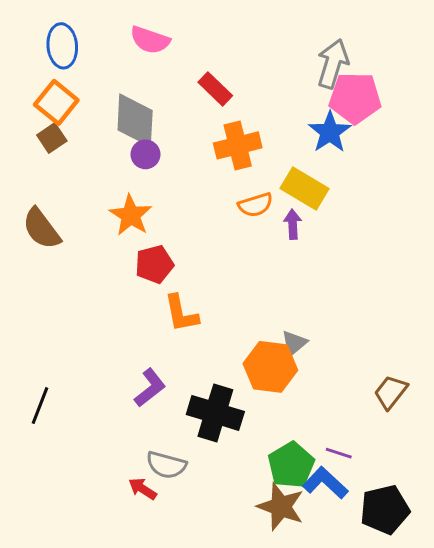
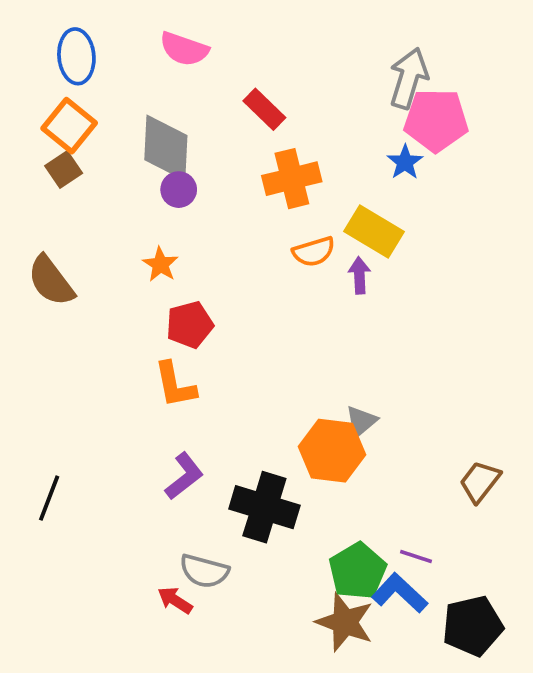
blue star: (330, 132) -> (405, 162), size x0.7
orange star: (131, 215) -> (160, 264), size x0.7
orange L-shape: (181, 313) -> (175, 385), moved

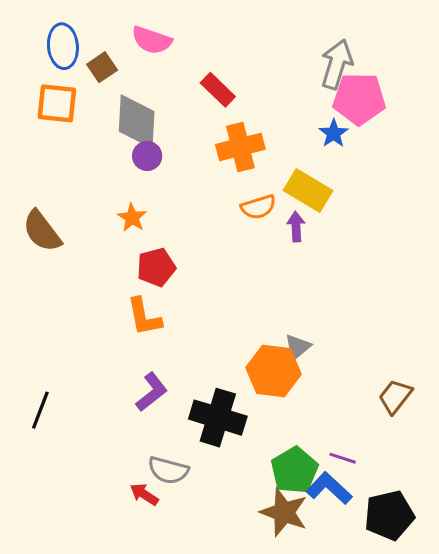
orange square: (69, 126) -> (57, 103), turned -33
brown square: (64, 169) -> (102, 67), moved

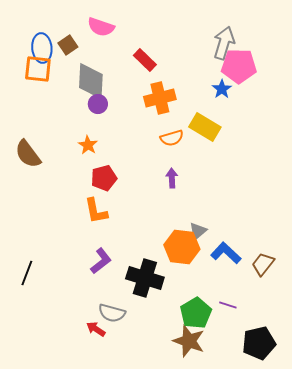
blue ellipse: (63, 46) -> (42, 48), moved
purple arrow: (296, 227) -> (172, 178), moved
blue L-shape: (329, 488) -> (226, 253), moved

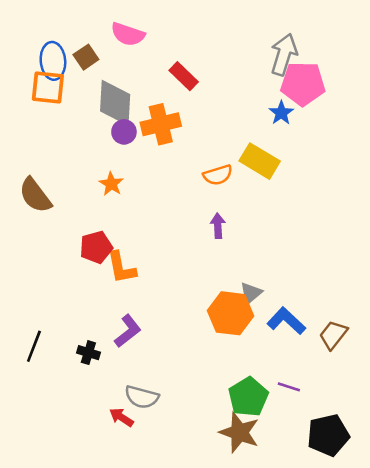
orange cross: (160, 98) -> (161, 124), moved
red pentagon: (104, 178) -> (96, 247), moved
black cross: (145, 278) -> (88, 353), moved, size x0.5

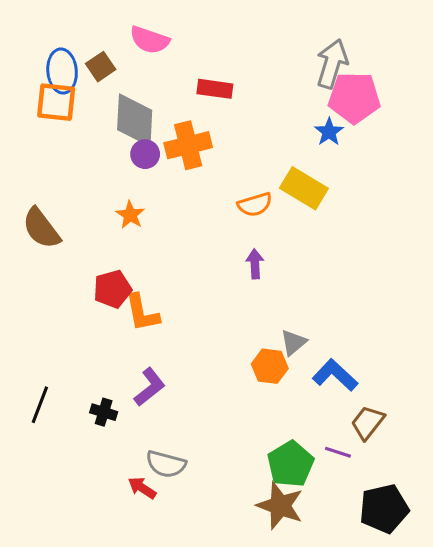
red rectangle: (184, 76) -> (215, 89), turned -36
orange hexagon: (231, 313) -> (270, 366), size x0.7
brown trapezoid: (333, 335) -> (368, 423), moved

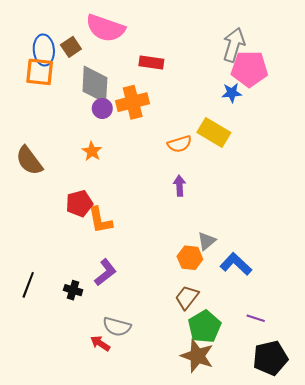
pink semicircle: (150, 40) -> (105, 28), size x1.4
blue star: (329, 132) -> (232, 93), turned 30
brown trapezoid: (368, 423) -> (187, 297), moved
purple line: (338, 452) -> (256, 318), moved

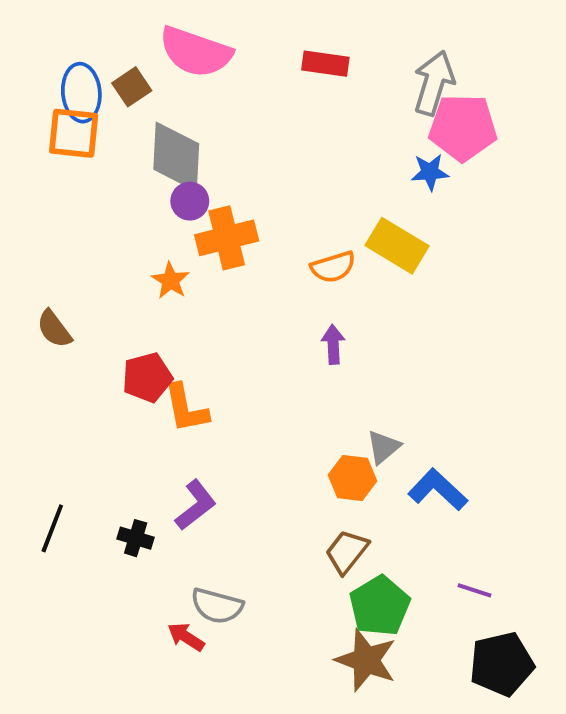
red rectangle: (151, 63) -> (325, 64), moved
orange cross: (133, 102) -> (227, 238), moved
brown semicircle: (29, 161) -> (54, 329), moved, size x0.7

